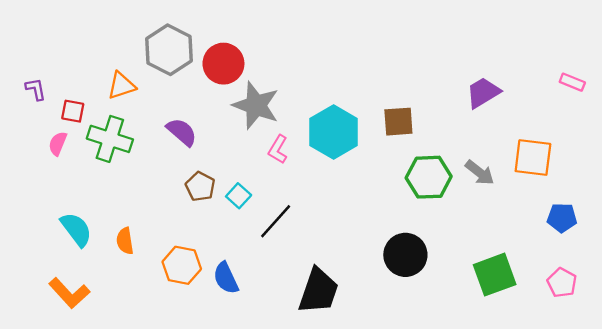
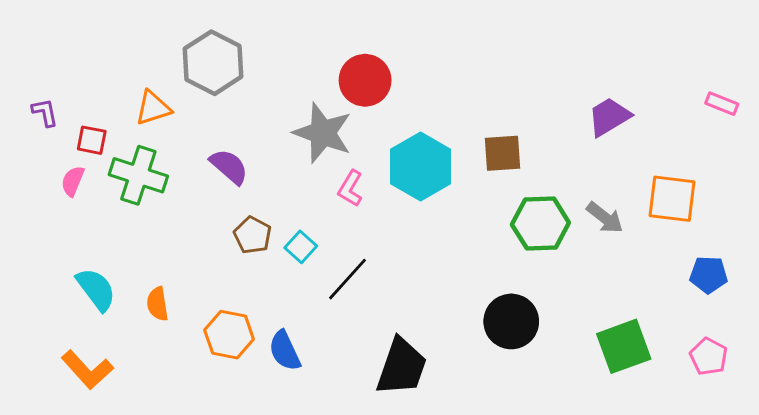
red circle: (223, 64) -> (365, 80), moved

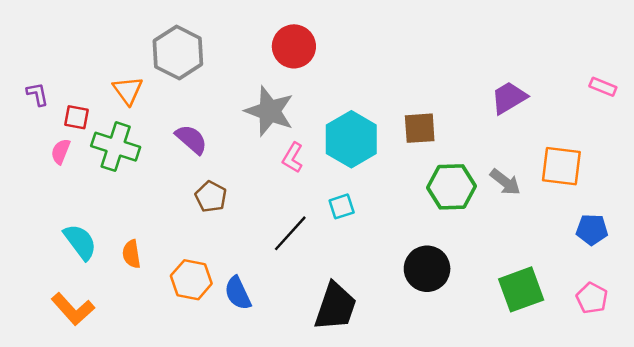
red circle: (365, 80) -> (294, 46), moved
orange triangle: (153, 108) -> (128, 90), turned -48
cyan square: (301, 247) -> (342, 206), moved, turned 30

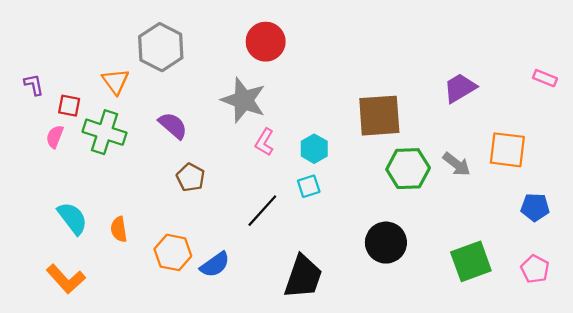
brown square: (420, 128) -> (379, 116), size x1.5
cyan hexagon: (351, 139) -> (314, 149), moved, size x0.6
blue semicircle: (238, 293) -> (215, 265), turned -100

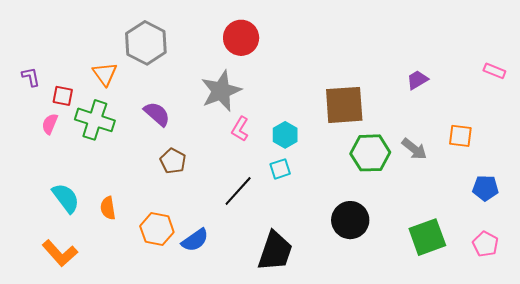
purple trapezoid: (460, 88) -> (417, 80), size x0.7
gray star: (244, 100) -> (221, 91), turned 30
orange square: (507, 150) -> (460, 136), size x0.7

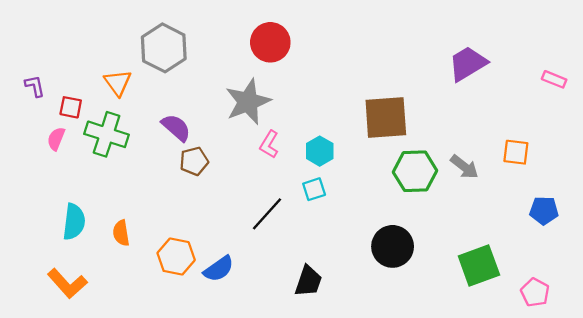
purple trapezoid: (417, 80) -> (468, 64), moved, size x1.6
brown pentagon: (173, 161) -> (194, 161), moved, turned 30
cyan semicircle: (66, 198) -> (74, 222), turned 44
pink pentagon: (485, 244) -> (535, 292), moved
black trapezoid: (275, 251) -> (308, 281), size x0.7

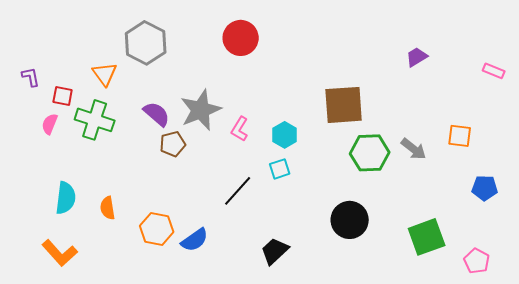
purple trapezoid: (468, 64) -> (417, 57), size x0.6
gray star: (248, 102) -> (201, 110), moved
black trapezoid: (308, 281) -> (275, 251), turned -152

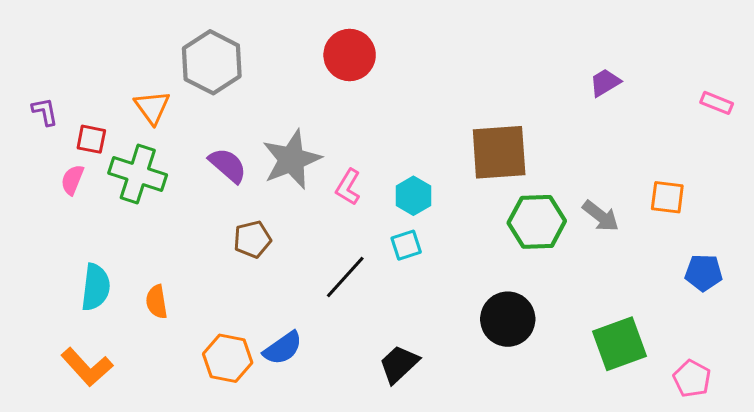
brown pentagon: (173, 144) -> (252, 239), moved
orange hexagon: (157, 229) -> (228, 358), moved

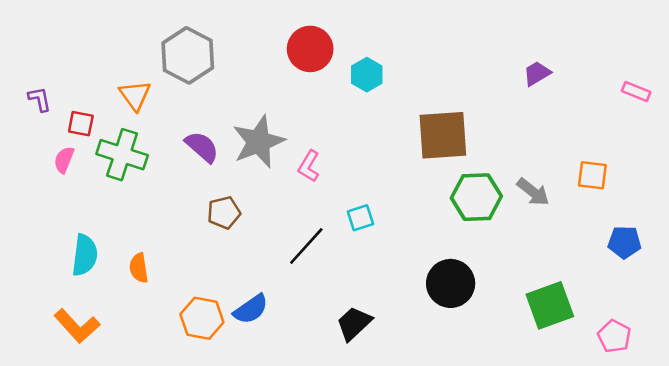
cyan hexagon: (413, 196) -> (367, 75), moved

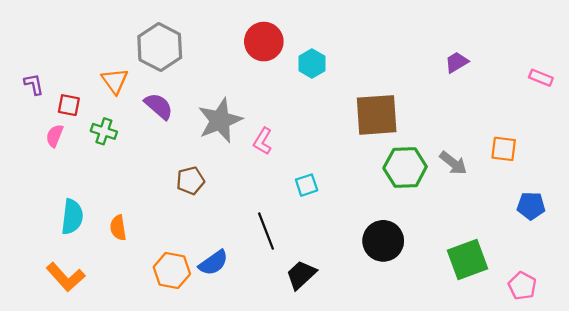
purple semicircle: (202, 147) -> (159, 106), moved
green cross: (122, 155) -> (104, 131), size x0.6
black line: (306, 246) -> (266, 231), moved, turned -63

